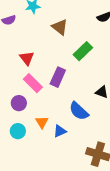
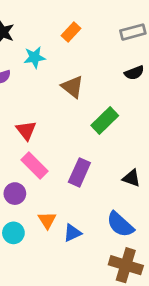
purple rectangle: (58, 77) -> (79, 172), moved
blue semicircle: (79, 111) -> (120, 224), moved

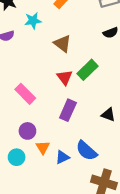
red triangle: (26, 130) -> (65, 77), moved
pink rectangle: (35, 165) -> (25, 94), moved
purple circle: (15, 194) -> (27, 131), moved
blue semicircle: (120, 224) -> (86, 151), moved

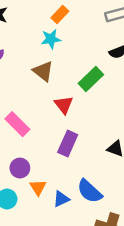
cyan star: (33, 21) -> (51, 39), moved
brown triangle: (62, 44) -> (43, 71), moved
green rectangle: (88, 70) -> (91, 79), moved

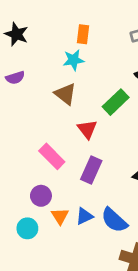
orange rectangle: (60, 14) -> (83, 34), turned -36
pink rectangle: (17, 124) -> (52, 156), moved
blue triangle: (61, 199) -> (84, 216), moved

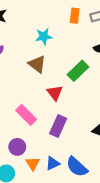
orange rectangle: (83, 34) -> (75, 16), moved

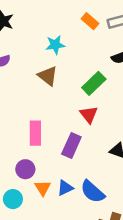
orange rectangle: (75, 16) -> (90, 21), turned -56
red triangle: (55, 93) -> (89, 114), moved
pink rectangle: (26, 115) -> (35, 133), turned 45

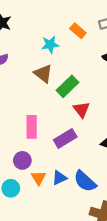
orange rectangle: (90, 21) -> (78, 31), moved
green rectangle: (94, 83) -> (68, 86), moved
purple rectangle: (71, 146) -> (65, 138), turned 35

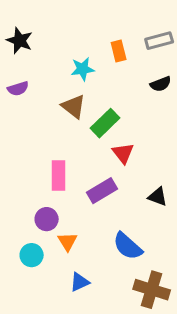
orange rectangle: (78, 31) -> (119, 51), turned 35
blue triangle: (59, 178) -> (80, 282), moved

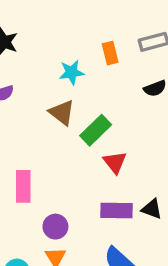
pink rectangle: (59, 176) -> (23, 186), moved
purple rectangle: (102, 191) -> (116, 211), moved, turned 32
purple circle: (47, 219) -> (55, 227), moved

